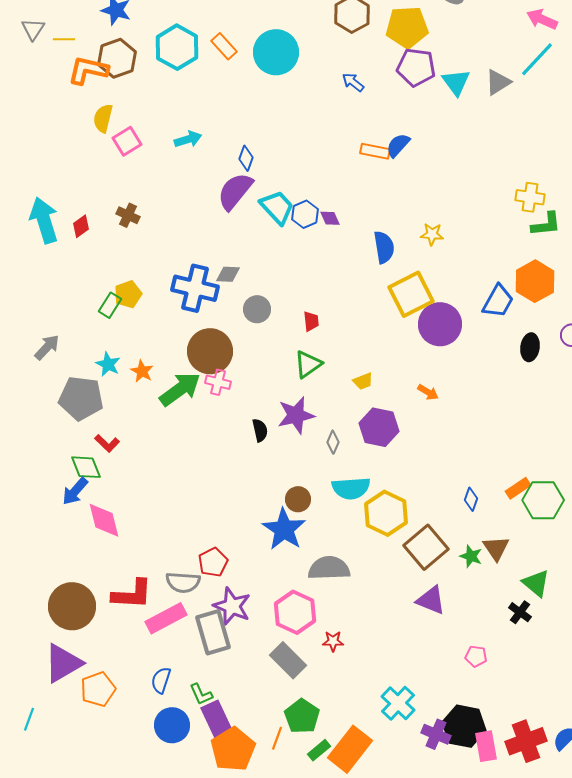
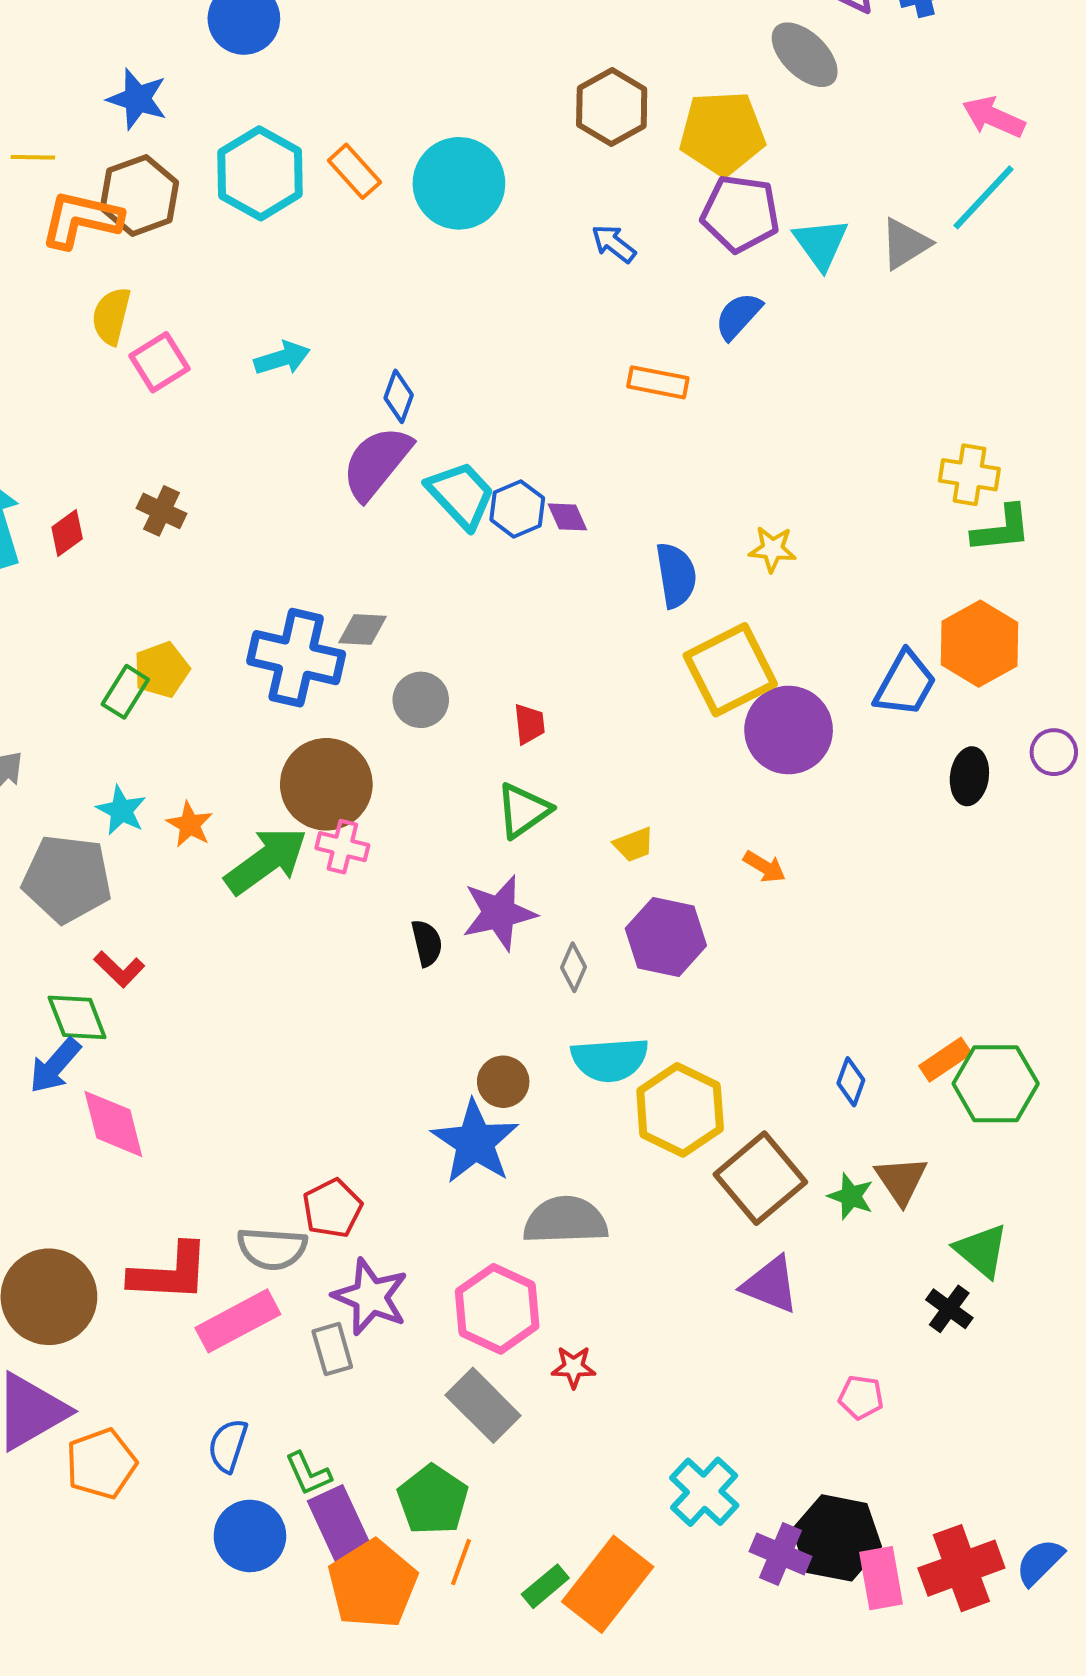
blue semicircle: (398, 145) -> (738, 316), moved
gray rectangle: (213, 632) -> (332, 1349), size x0.6
green pentagon: (302, 716) -> (433, 1500), moved

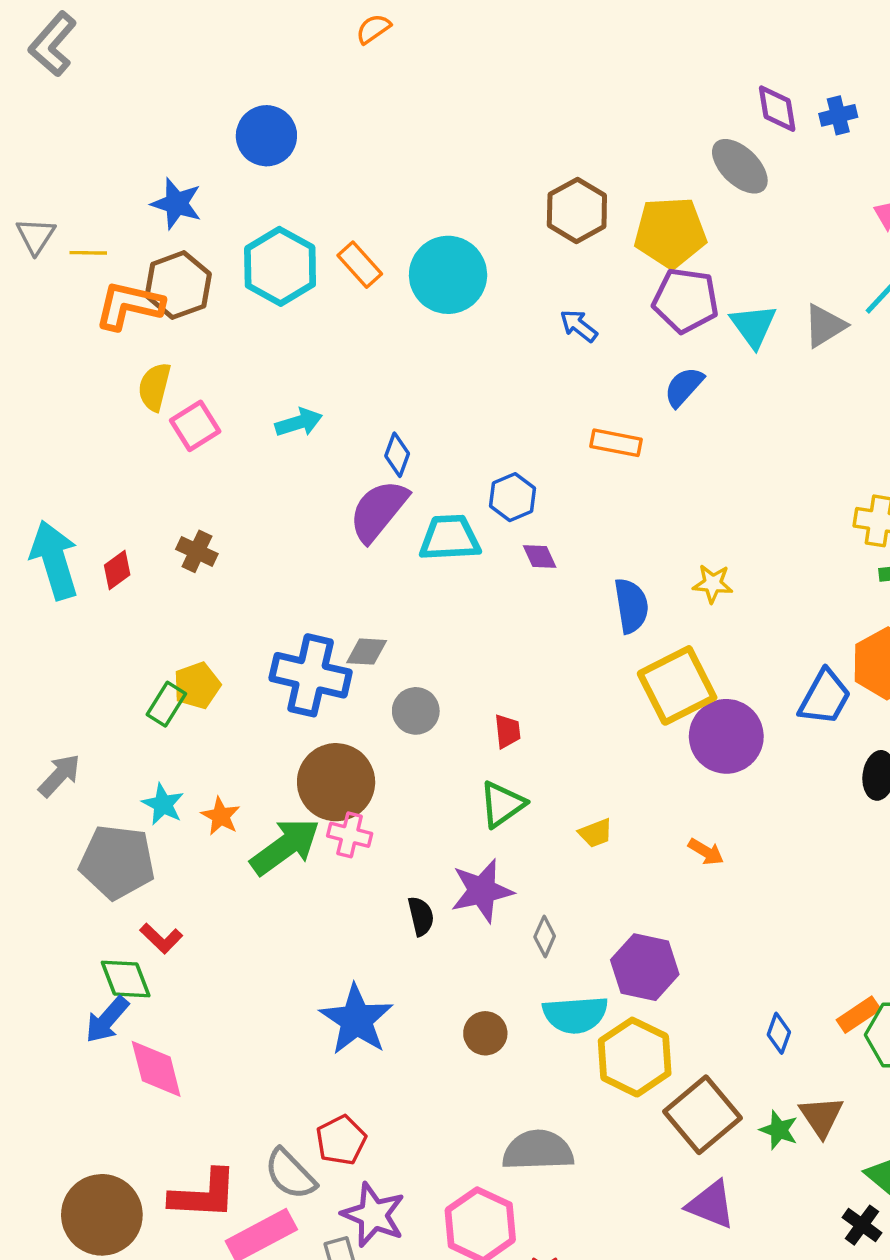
cyan trapezoid: (461, 495) -> (450, 538), turned -50
blue hexagon: (517, 509) -> (512, 497), moved
purple hexagon: (666, 937) -> (645, 967), moved
blue star: (475, 1142) -> (356, 1020), moved
gray semicircle: (272, 1249) -> (290, 1174), turned 42

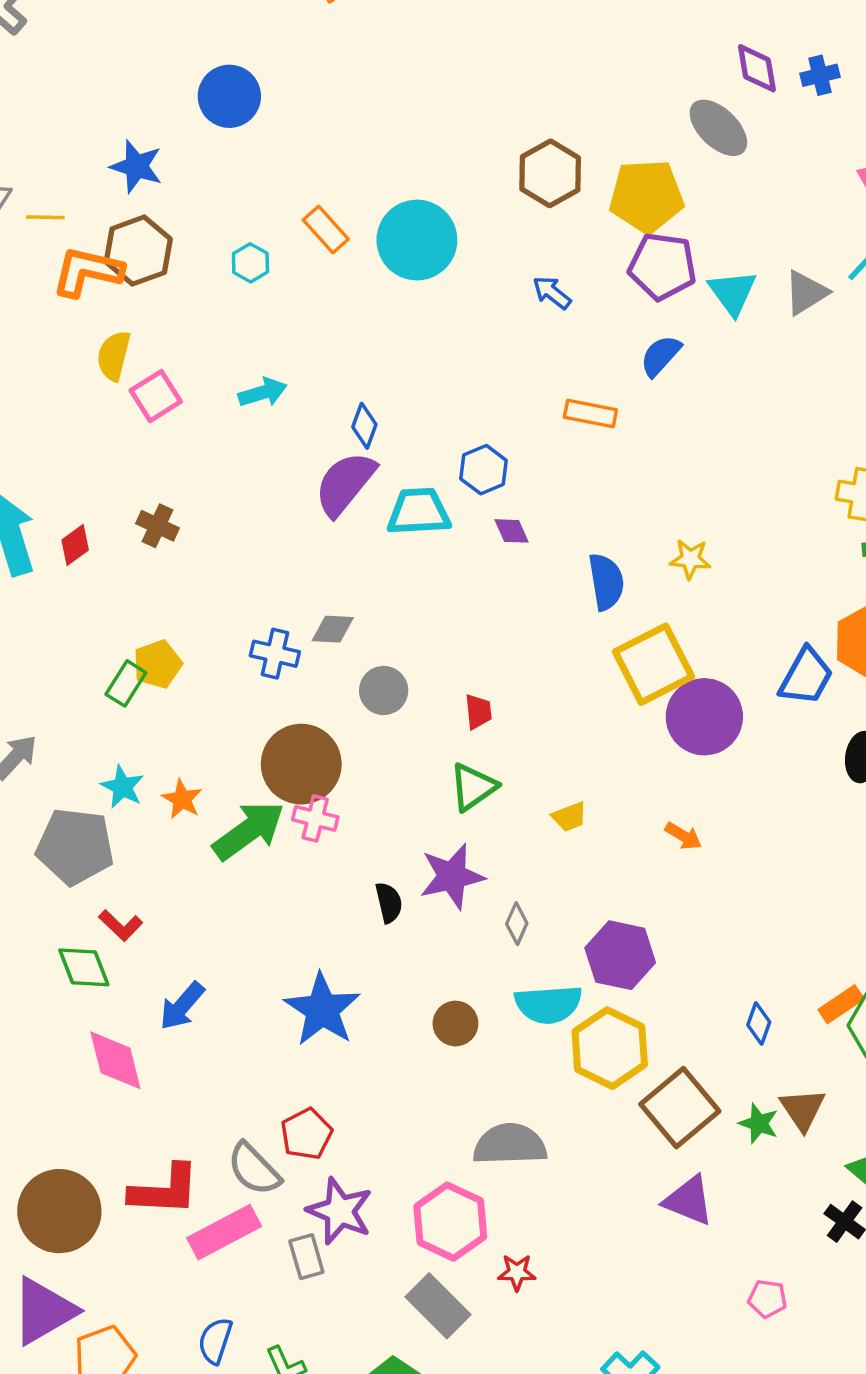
cyan hexagon: (280, 266) -> (250, 263), moved, size x0.5
blue cross: (311, 675) -> (275, 654), size x0.6
blue arrow: (107, 1020) -> (182, 1006), moved

